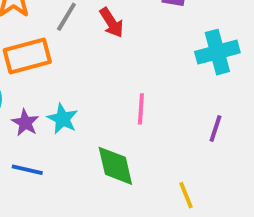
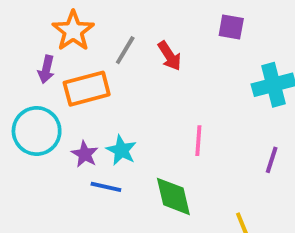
blue line: (27, 170) -> (106, 187), moved

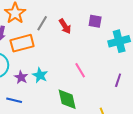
purple square: (231, 27) -> (95, 21), moved
pink line: (198, 141) -> (80, 70), turned -35
blue line: (106, 187) -> (14, 100), moved

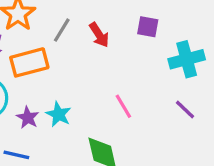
purple line: (118, 80) -> (185, 109), moved, turned -64

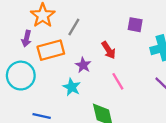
red arrow: (99, 35) -> (109, 50), moved
purple star: (28, 118) -> (83, 65), moved

